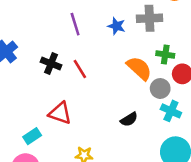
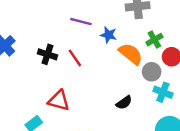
purple line: (75, 24) -> (81, 22), moved, turned -55
blue star: (117, 26) -> (108, 35), moved
green cross: (165, 55) -> (154, 40), turned -35

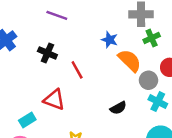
purple line: (81, 22) -> (57, 15), moved
green cross: (154, 40) -> (152, 38), moved
red line: (75, 58) -> (77, 70), moved

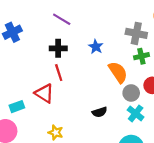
blue star: (110, 40) -> (96, 47), moved
black cross: (47, 53) -> (58, 48), moved, turned -35
red line: (77, 70) -> (59, 73), moved

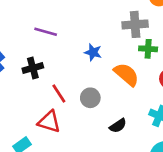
black cross: (58, 48) -> (33, 68), moved
green cross: (141, 56) -> (148, 49), turned 32
gray circle: (131, 93) -> (90, 98), moved

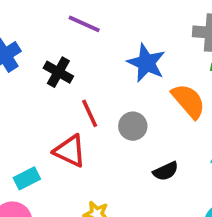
blue star: (93, 52) -> (146, 63), size x1.5
black cross: (33, 68) -> (58, 72), turned 36

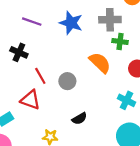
blue star: (146, 63) -> (71, 23), moved
black semicircle: (166, 171) -> (79, 118), moved

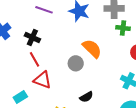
orange semicircle: (100, 63) -> (92, 49), moved
red line: (40, 76) -> (34, 59), moved

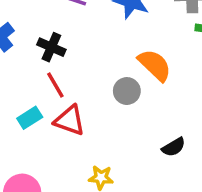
cyan rectangle: (20, 97) -> (30, 118), moved
black semicircle: (86, 97) -> (174, 147), moved

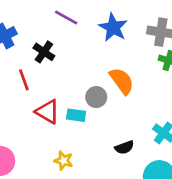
red line: (55, 85) -> (24, 80), moved
cyan rectangle: (30, 118) -> (76, 115), moved, turned 30

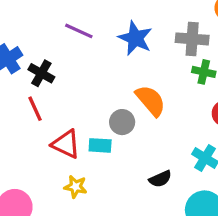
black cross: (44, 52) -> (41, 73), moved
yellow star: (63, 161) -> (76, 187), moved

